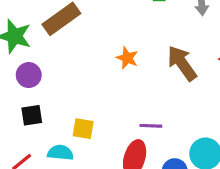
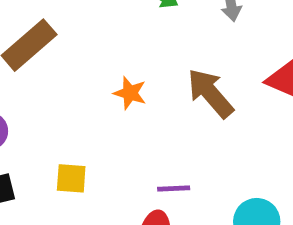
yellow square: (83, 129) -> (71, 178), moved

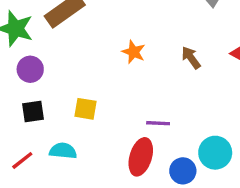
brown arrow: (210, 93) -> (191, 58), size x0.6

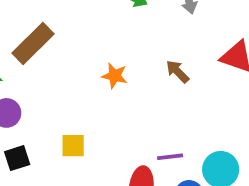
purple line: (158, 123) -> (170, 157), moved

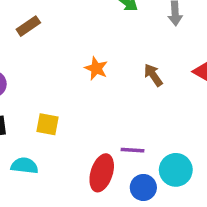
brown rectangle: (33, 43) -> (28, 26), size x0.6

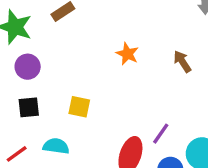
purple line: (133, 150) -> (161, 134), turned -60

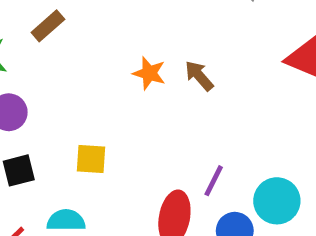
brown arrow: (182, 61) -> (199, 76), moved

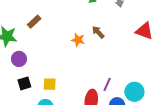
brown arrow: (199, 76) -> (98, 32), moved
yellow square: (91, 159) -> (50, 84), moved

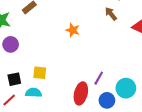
brown arrow: (98, 32) -> (111, 14), moved
black square: (24, 83) -> (14, 79), moved

